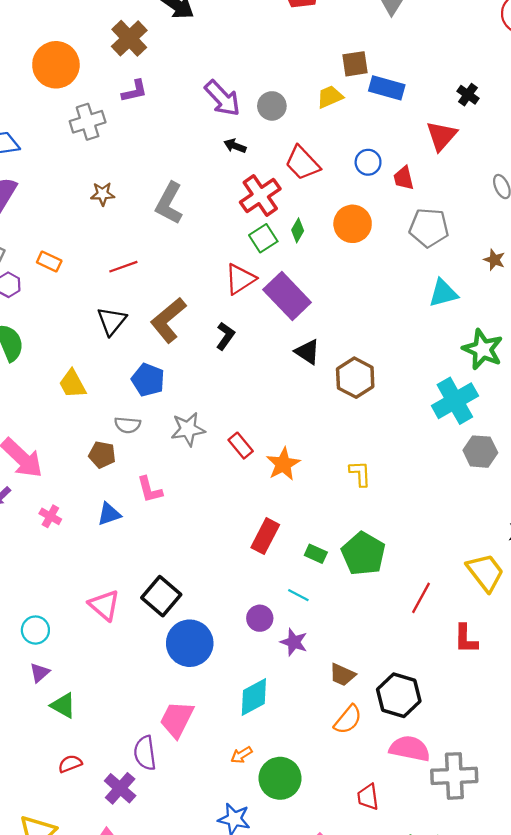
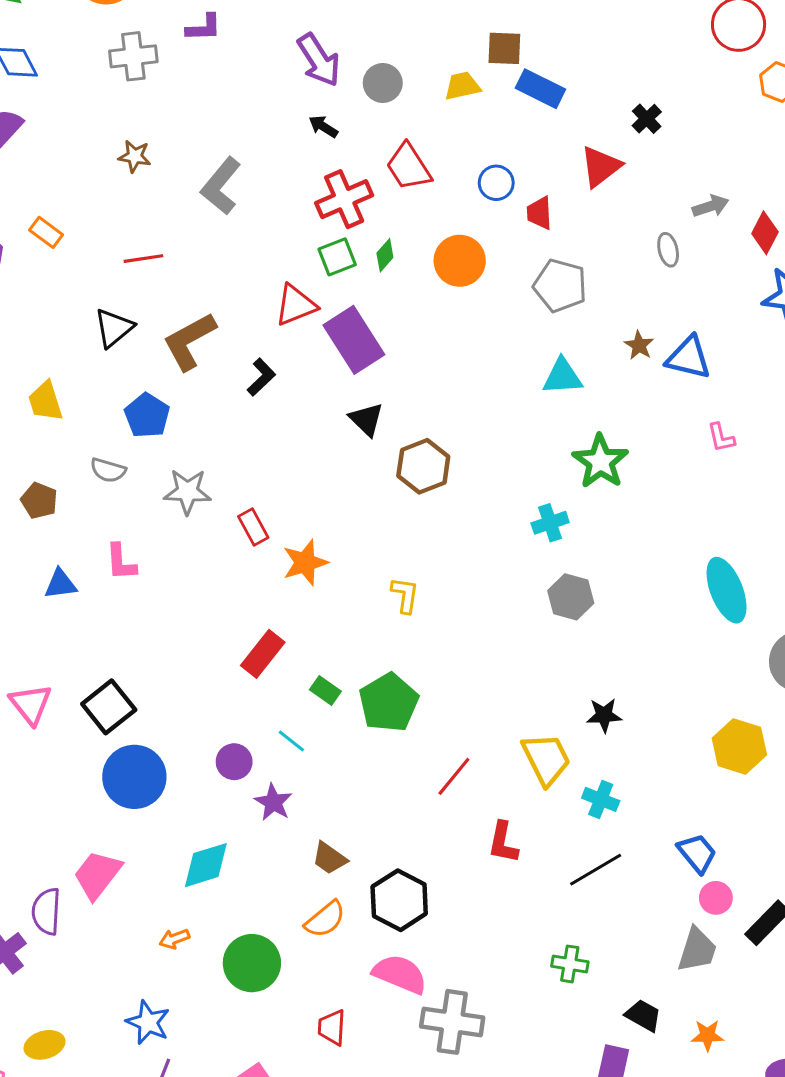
cyan cross: (455, 401) -> (550, 523), size x0.6
brown pentagon: (102, 455) -> (39, 501), moved
green circle: (280, 778) -> (252, 963), moved

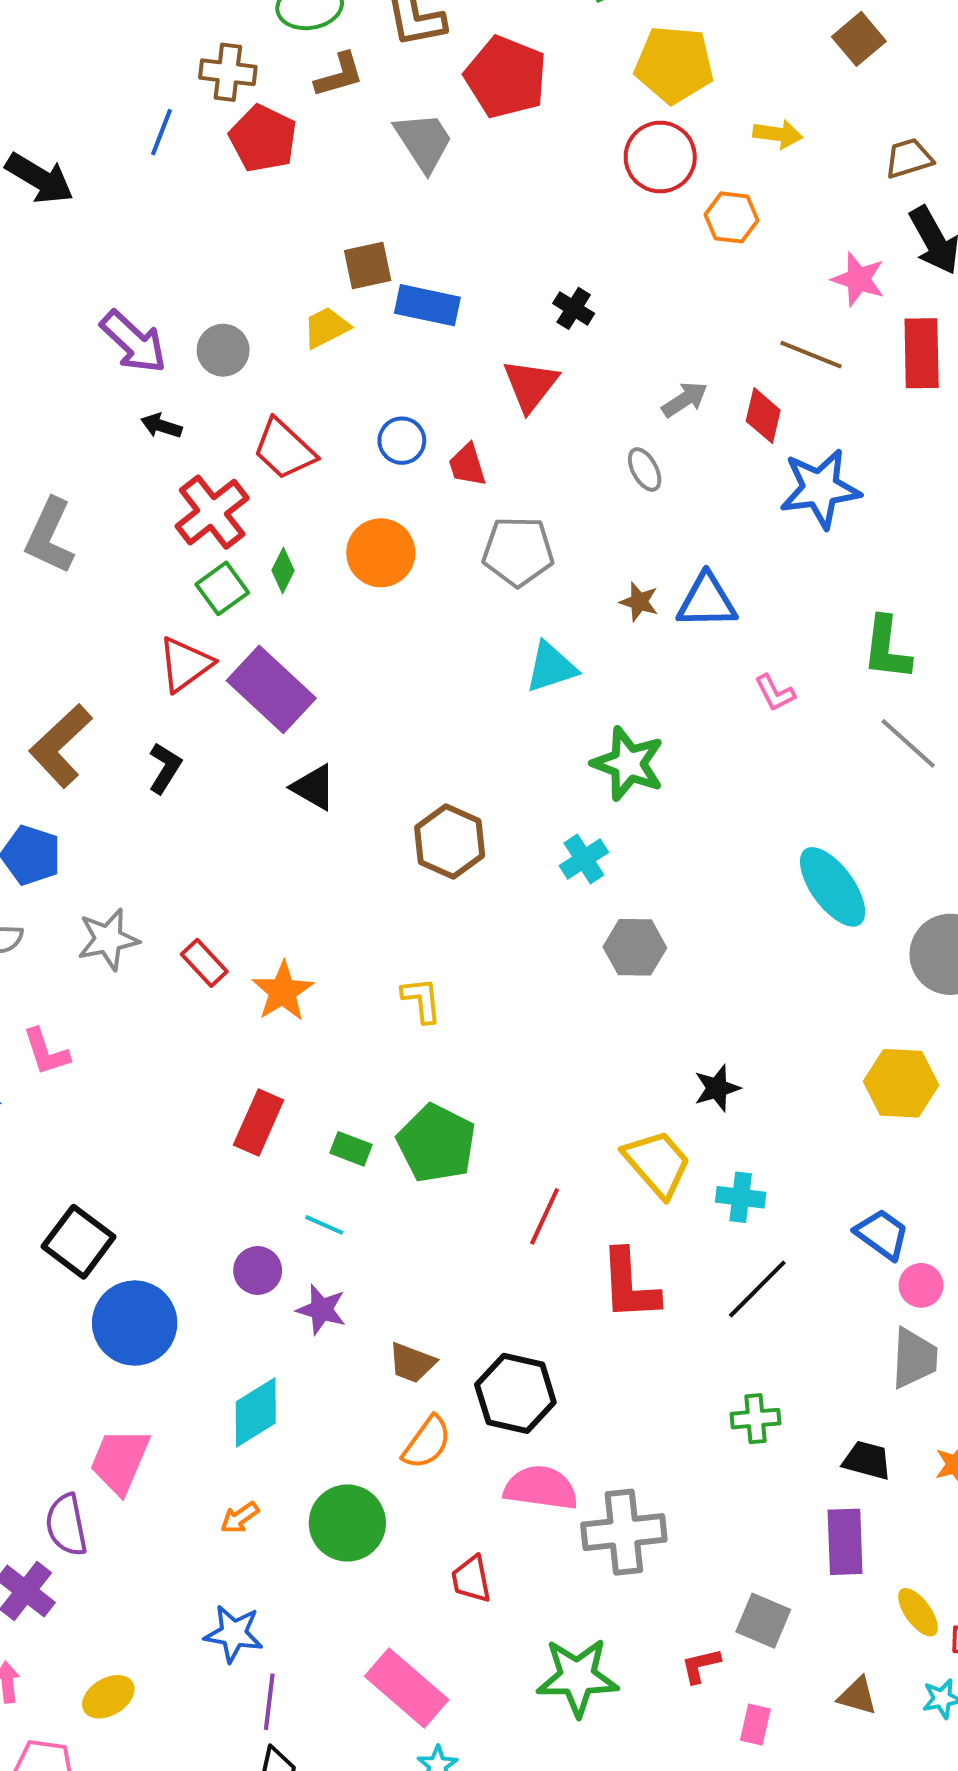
brown hexagon: (423, 466) -> (450, 841), moved
red L-shape: (503, 842) -> (629, 1285), size x1.4

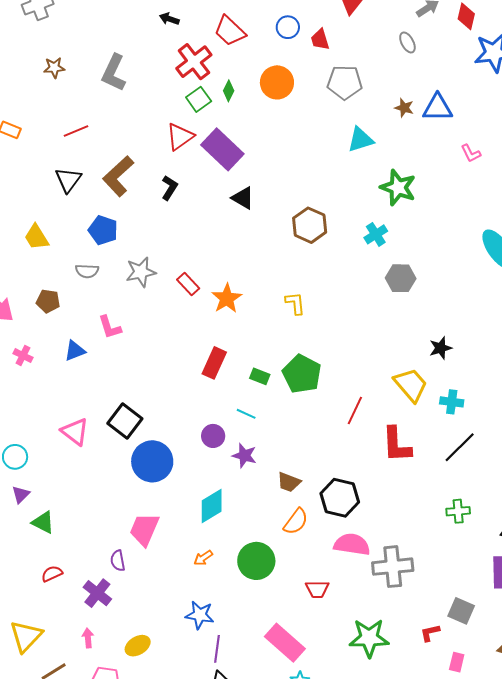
purple semicircle: (66, 1525) -> (118, 561), size x0.7
red trapezoid: (471, 1579) -> (317, 589), turned -80

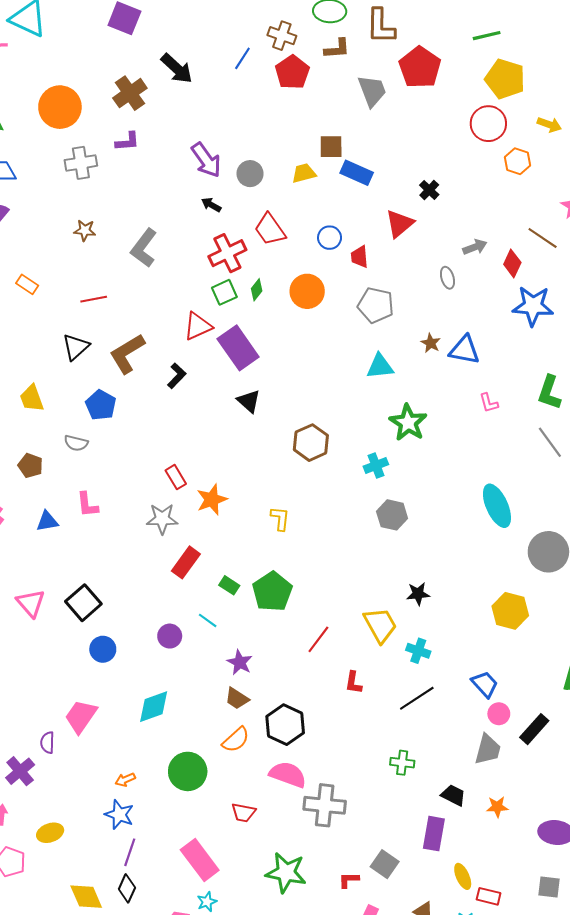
gray star: (141, 272) -> (162, 519), moved
red L-shape: (396, 445) -> (354, 683), size x0.6
purple star: (244, 456) -> (240, 662), moved
blue circle: (152, 461) -> (103, 649), size x0.6
orange arrow: (203, 558) -> (125, 780), moved

